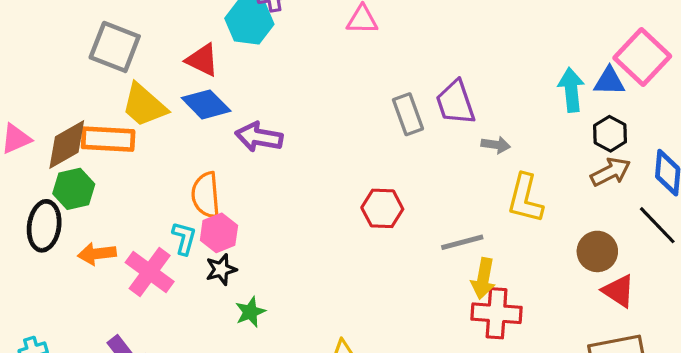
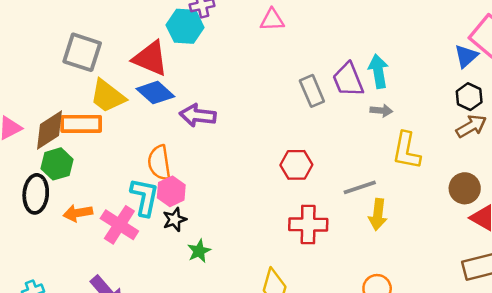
red triangle: (202, 60) -> (150, 58), size x1.4
blue triangle: (609, 81) -> (466, 56), turned -40
cyan arrow: (571, 90) -> (378, 71), moved
cyan L-shape: (184, 238) -> (145, 197), size x1.5
red cross: (497, 313) -> (308, 224), moved

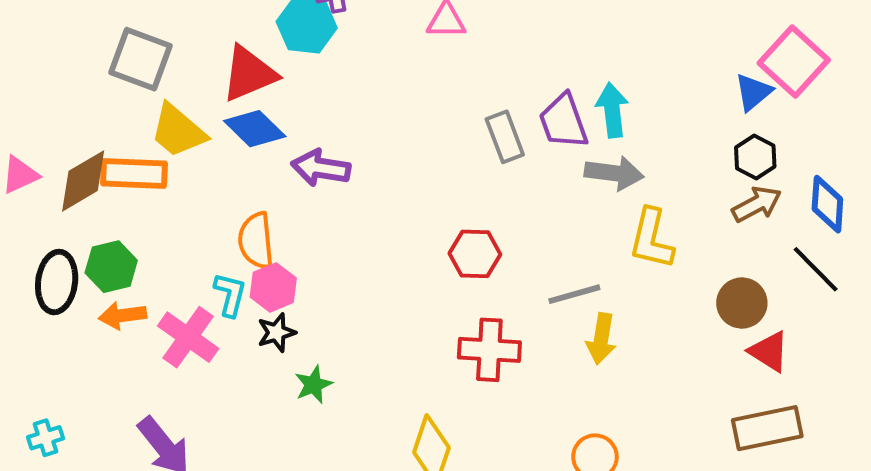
red triangle: (150, 58) -> (249, 74), turned -48
gray arrow: (381, 111) -> (614, 173), size x1.6
green hexagon: (57, 164) -> (111, 267), moved
cyan L-shape: (145, 197) -> (230, 295), size x0.7

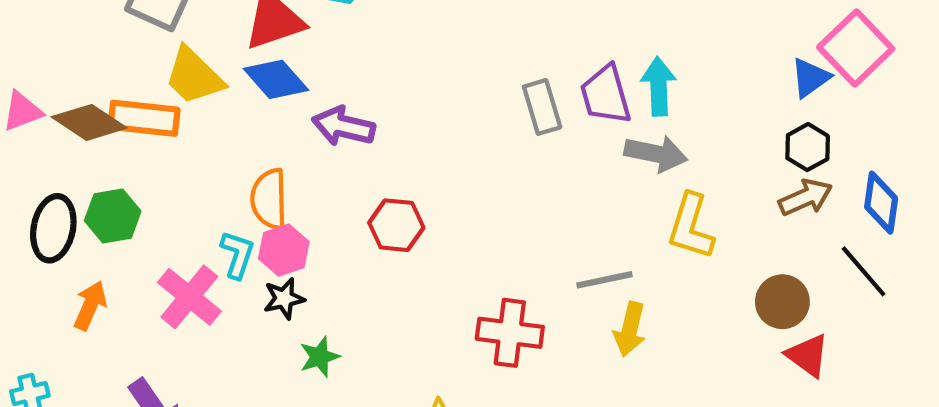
brown diamond: (83, 181) -> (89, 122), turned 60
red hexagon: (475, 254) -> (396, 225), moved
orange arrow: (123, 315) -> (90, 305), moved, turned 117

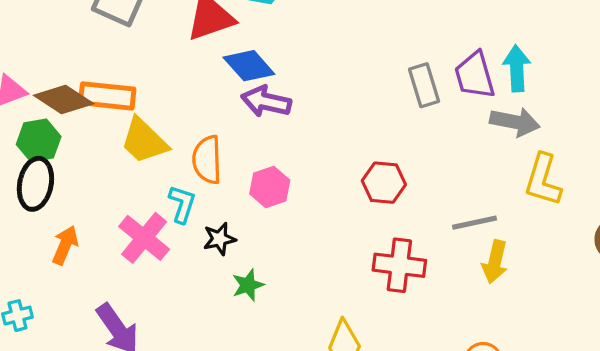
yellow trapezoid: (194, 76) -> (144, 141), moved
blue diamond: (276, 79) -> (249, 66), moved
green hexagon: (113, 216) -> (39, 140), moved
red hexagon: (396, 225) -> (384, 183), moved
pink hexagon: (284, 250) -> (270, 187), moved

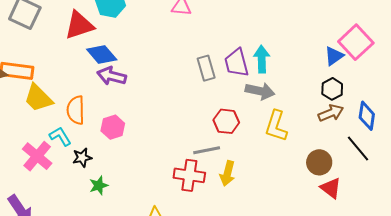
red hexagon: (384, 183) -> (226, 121), moved
cyan L-shape: (182, 204) -> (60, 136), turned -50
gray line: (475, 223) -> (207, 150), moved
yellow arrow: (495, 262) -> (227, 173), moved

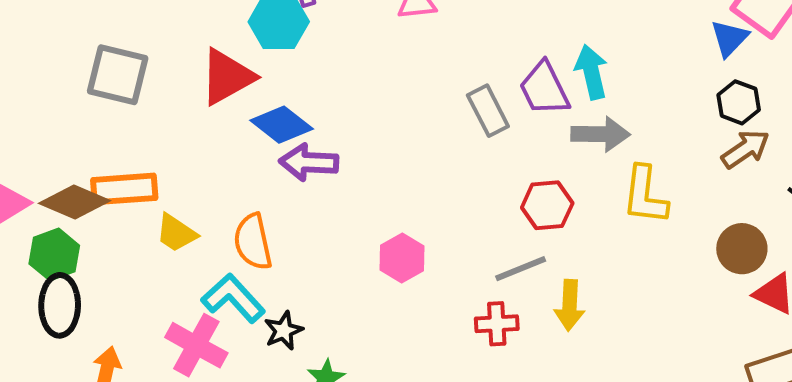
yellow trapezoid: (38, 98) -> (176, 233), size x0.7
pink hexagon: (113, 127) -> (402, 258), moved
cyan L-shape: (60, 136) -> (233, 298), size x1.4
red cross: (189, 175) -> (497, 324), size x0.7

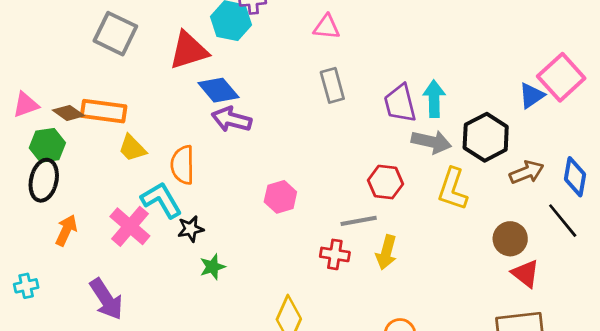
black hexagon: (739, 102) -> (486, 137), moved, size x1.6
gray rectangle: (488, 111) -> (332, 85), moved
brown diamond: (74, 202) -> (68, 113), size x0.7

